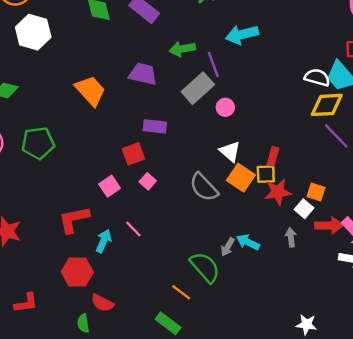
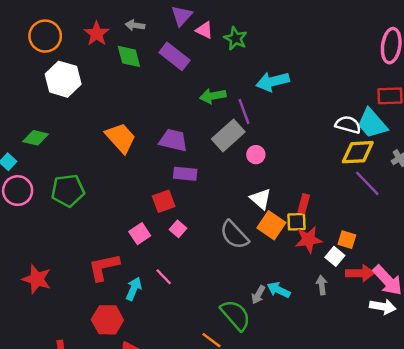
purple trapezoid: (143, 74) -> (173, 140), moved

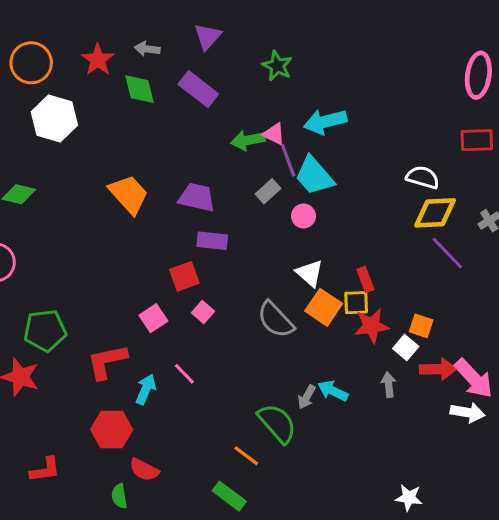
pink triangle: (204, 30) -> (274, 134), moved
cyan trapezoid: (372, 123) -> (314, 176), moved
gray rectangle: (228, 135) -> (268, 191), size x0.6
green pentagon: (68, 191) -> (45, 330), moved
red rectangle: (304, 204) -> (365, 279), turned -36

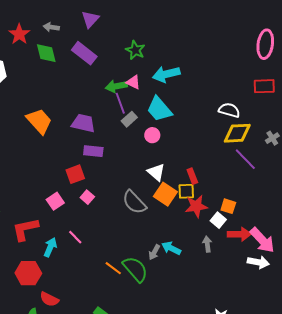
green star: (277, 66) -> (135, 50), moved
purple line: (288, 160) -> (120, 103), moved
orange line: (246, 456) -> (113, 268), moved

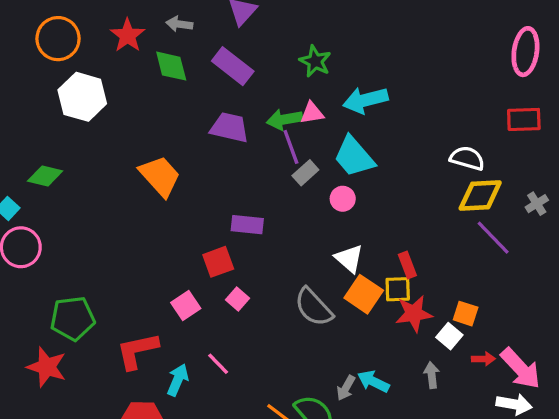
pink triangle: (133, 82) -> (312, 113), turned -35
purple trapezoid: (83, 123) -> (229, 128), moved
red arrow: (239, 234) -> (483, 359), size x0.6

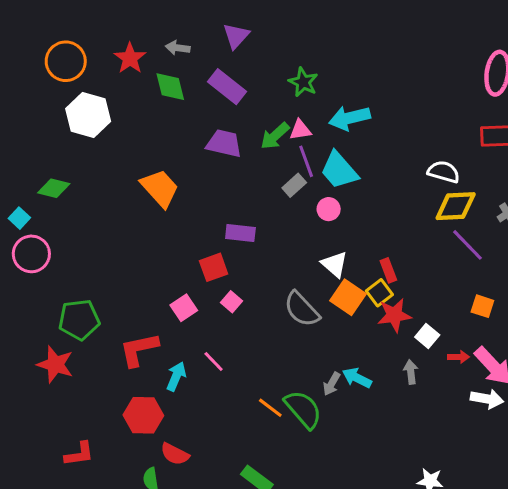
green arrow: (284, 119) -> (275, 136), turned -32
purple line: (291, 147) -> (306, 161), moved
yellow square: (398, 289) -> (379, 293), turned -35
orange square: (466, 314) -> (482, 306), moved

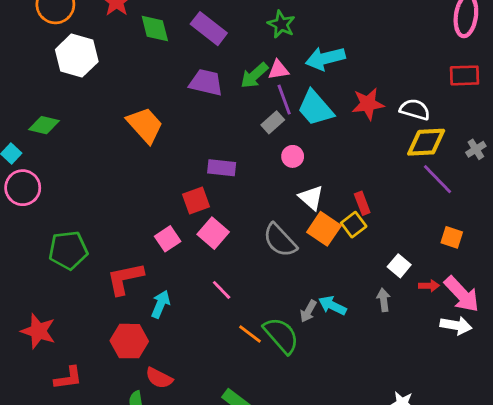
pink circle: (329, 209) -> (293, 156), moved
pink square: (232, 302) -> (213, 233), size x1.5
red star: (394, 315) -> (368, 104), moved
pink line: (214, 361) -> (222, 290), moved
red star: (55, 364) -> (38, 331), moved

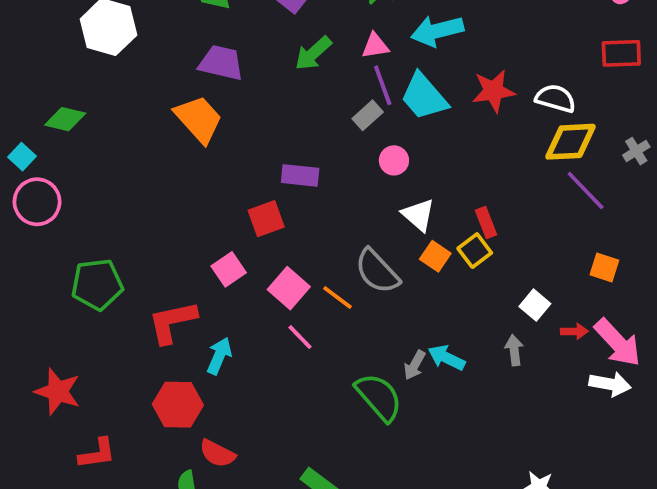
green arrow: (254, 75) -> (313, 53), moved
purple trapezoid: (206, 83) -> (221, 63), moved
orange square: (324, 229) -> (435, 256), size x0.7
pink square: (213, 233) -> (289, 288), moved
orange line: (250, 334) -> (338, 298), moved

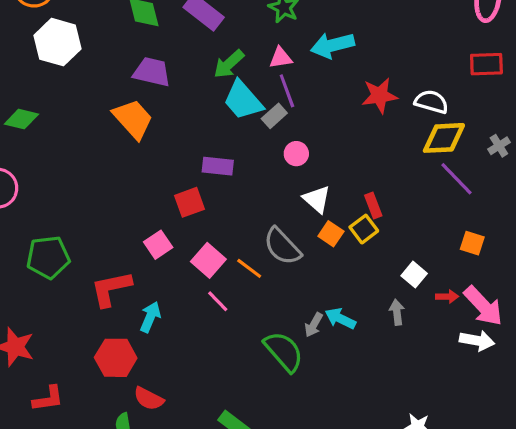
cyan trapezoid: (424, 97) -> (243, 100), moved

